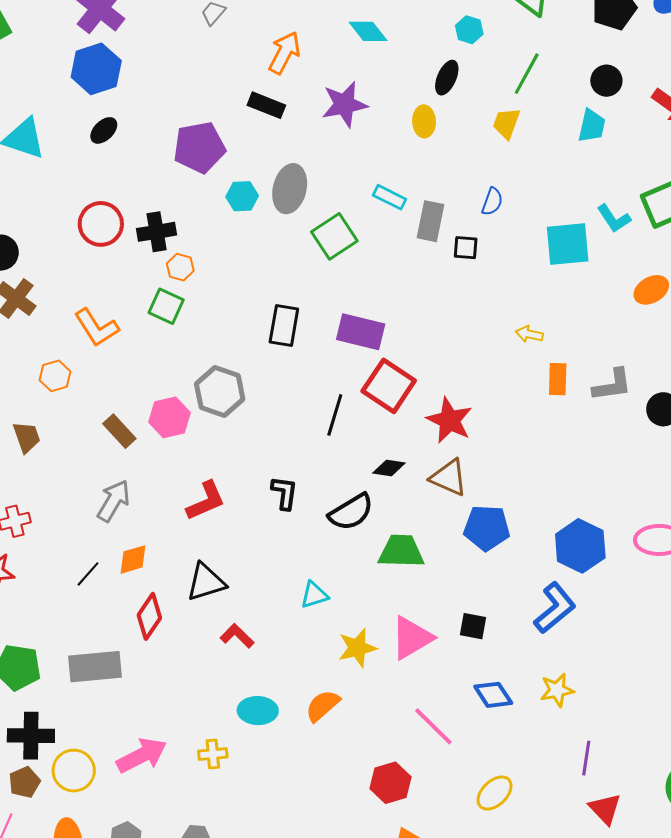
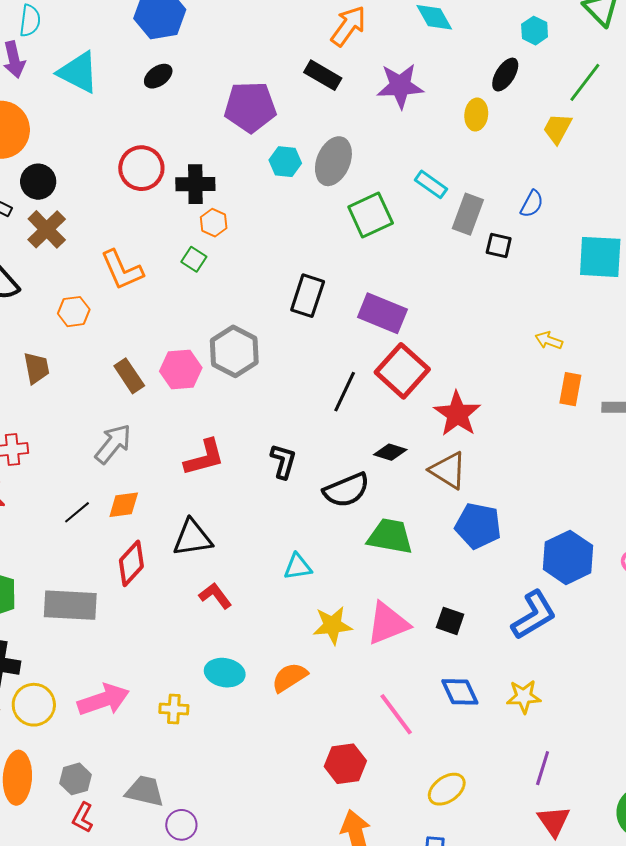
green square: (166, 306) -> (194, 259), size x0.7

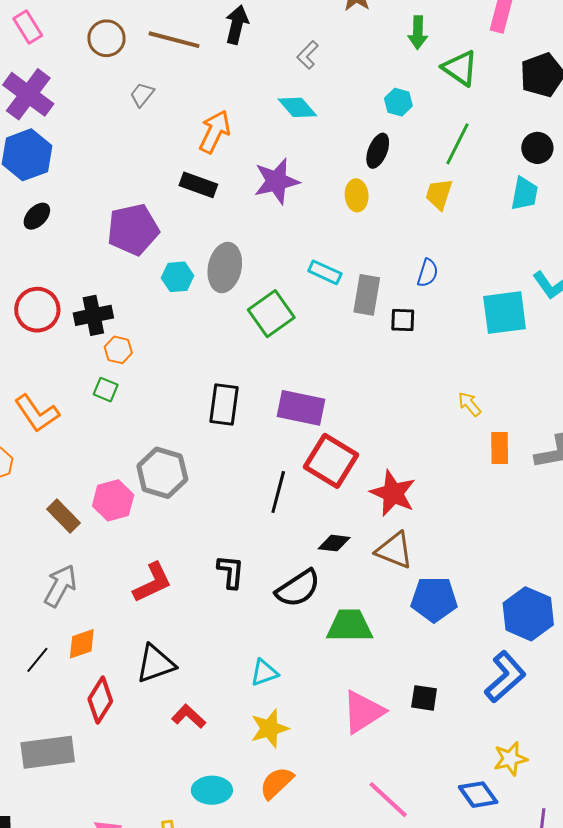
yellow arrow: (549, 340) -> (470, 404), turned 40
yellow star: (332, 625) -> (269, 728), moved
blue diamond: (460, 692) -> (478, 795), moved

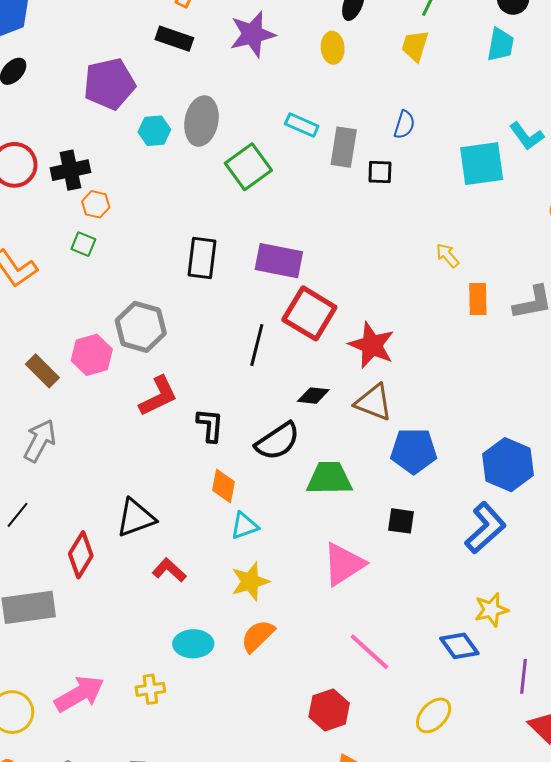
red L-shape: (152, 583) -> (158, 396), moved
orange diamond: (82, 644) -> (223, 486), moved, turned -60
black square: (424, 698) -> (401, 521), moved

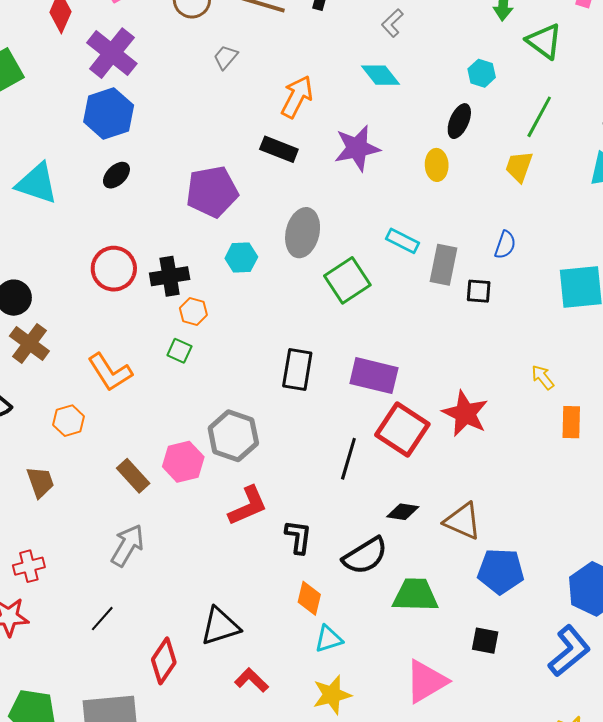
cyan hexagon: (154, 131) -> (241, 258), moved
red star: (372, 345) -> (465, 413), moved

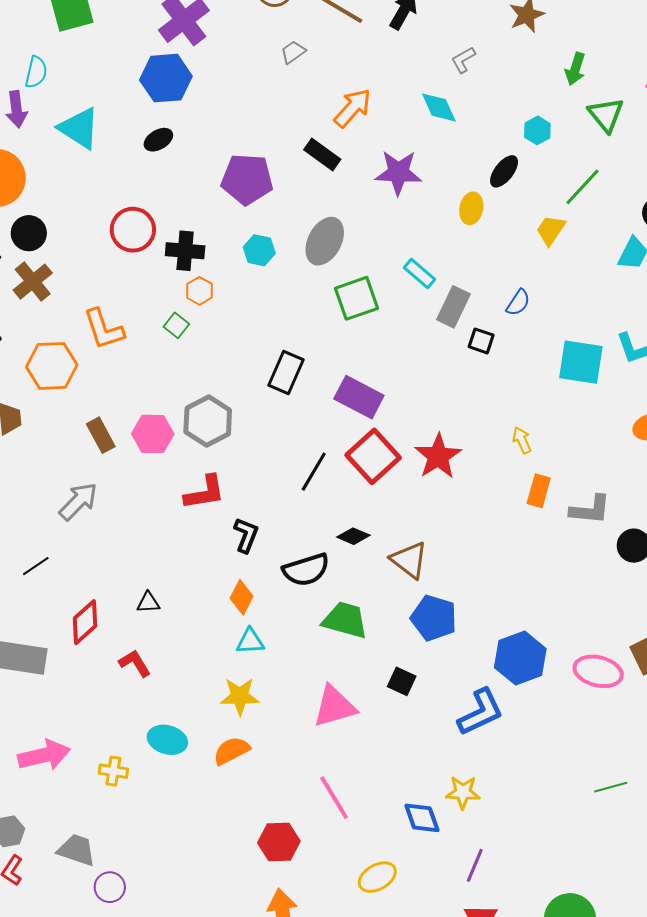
orange hexagon: (69, 421) -> (52, 366), size x1.6
black triangle: (220, 626) -> (148, 603), size x0.6
red L-shape: (252, 680) -> (135, 663), moved

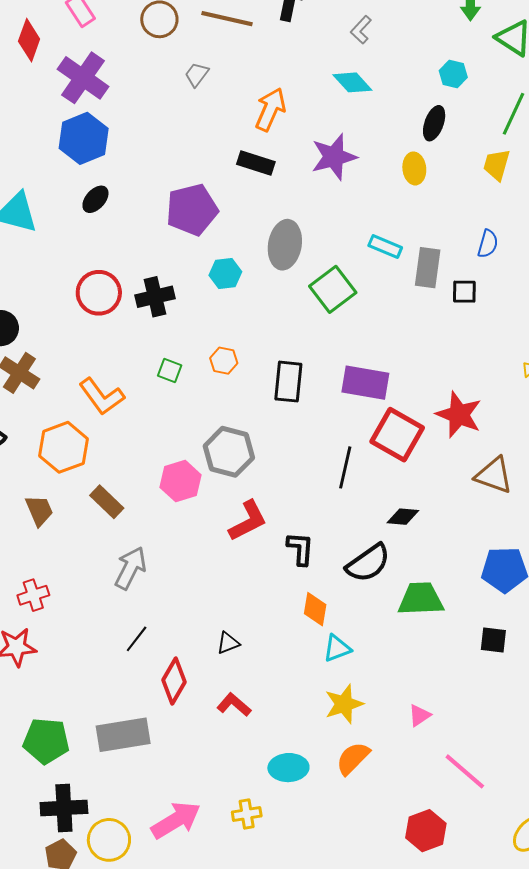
orange hexagon: (200, 291) -> (224, 361), moved
brown rectangle: (101, 435) -> (107, 502), moved
brown triangle: (409, 560) -> (494, 475), moved
black line: (36, 566) -> (137, 639), moved
pink triangle: (334, 706) -> (419, 715), moved, size x0.5

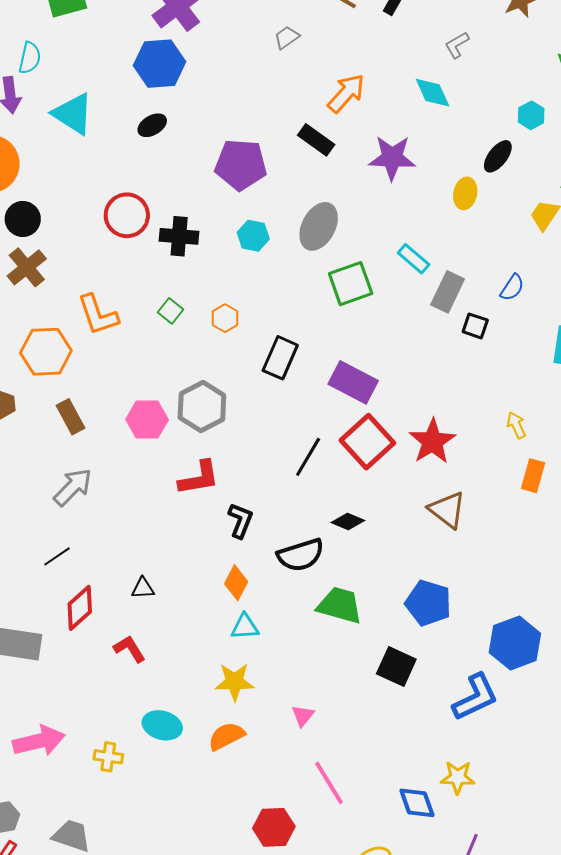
black square: (493, 640) -> (396, 667), size x1.4
pink triangle: (419, 715) -> (303, 716), turned -35

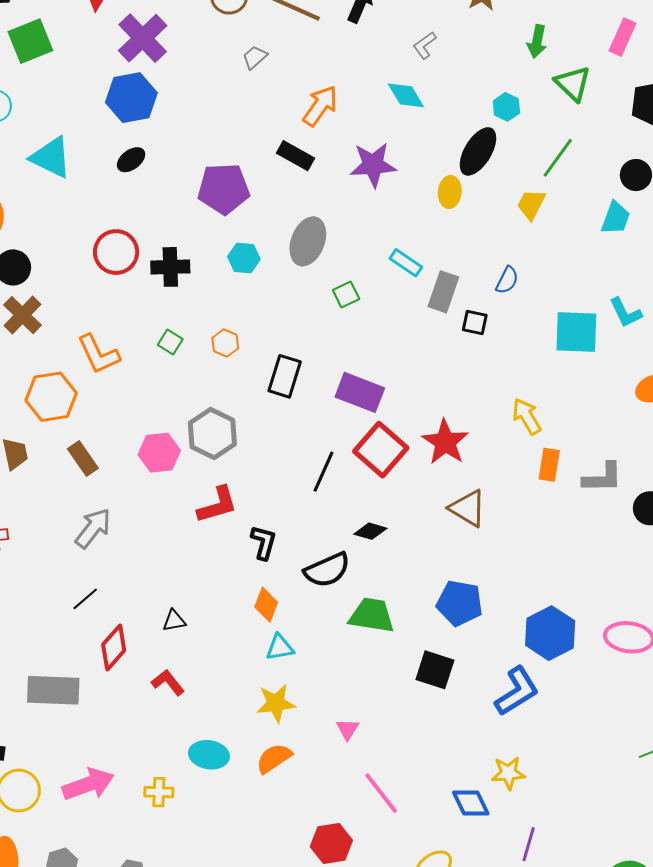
black ellipse: (498, 156) -> (478, 151), size x1.4
green square: (351, 284) -> (346, 295), size x0.6
yellow arrow: (516, 425) -> (527, 416), size x1.4

